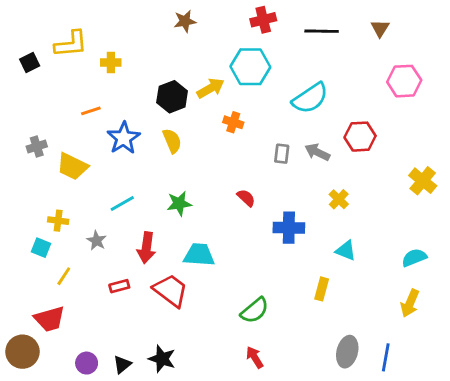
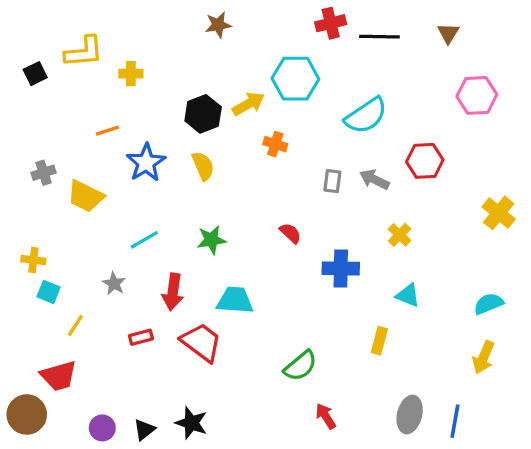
red cross: (263, 20) -> (331, 23), moved
yellow cross: (58, 221) -> (33, 260), moved
red arrow: (255, 357) -> (326, 416), moved

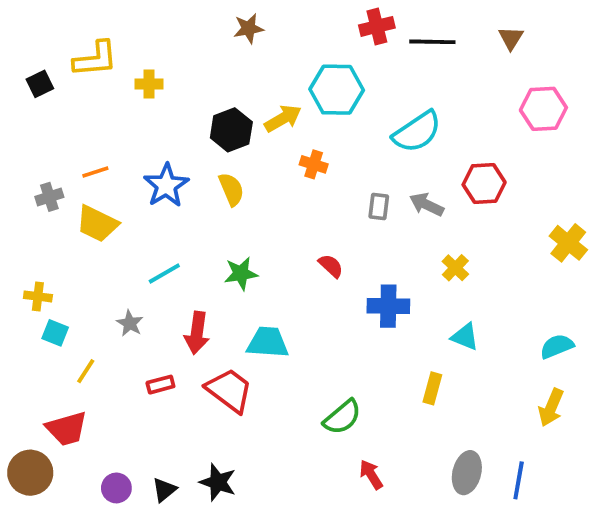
orange line: (107, 131) -> (95, 172), moved

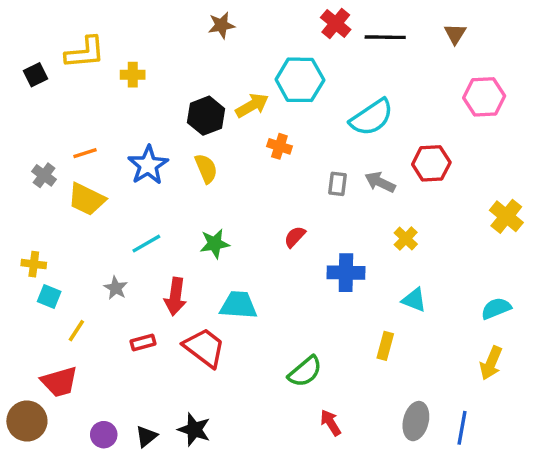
red cross: (377, 26) -> (336, 24), turned -36
gray cross: (49, 197) -> (44, 175), turned -35
red semicircle: (331, 266) -> (295, 237), turned -90

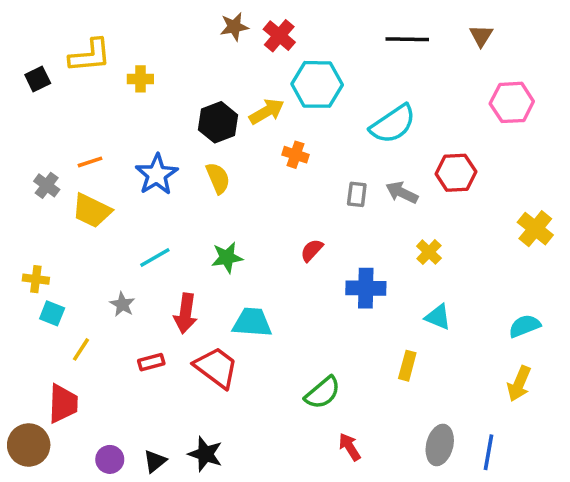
red cross: (336, 24) -> (279, 36), moved
red trapezoid: (59, 382) -> (63, 404), turned -72

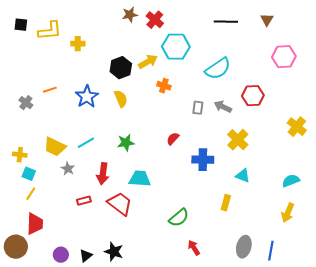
black square: (38, 79) -> (21, 25), moved, turned 32
yellow trapezoid: (92, 211) -> (55, 147), moved
yellow cross: (429, 252) -> (238, 140), size x1.5
yellow line: (81, 349) -> (31, 194), moved

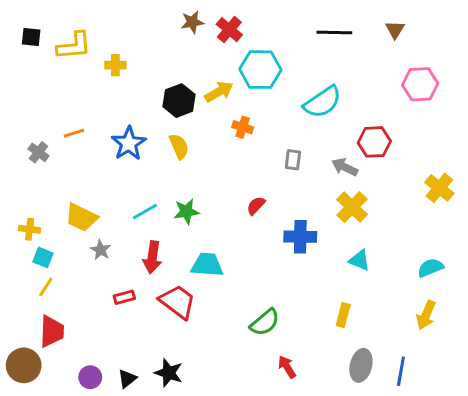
gray arrow: (223, 107) -> (345, 167), moved
cyan line: (86, 143) -> (145, 212), moved
yellow rectangle: (226, 203) -> (343, 315), moved

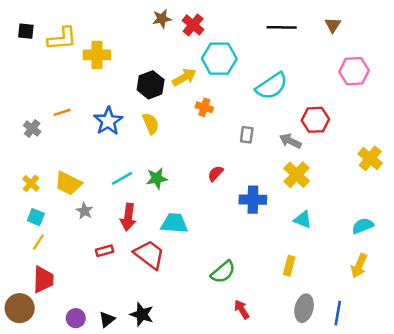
yellow cross: (115, 65) -> (97, 55), size x1.5
yellow cross: (30, 229) -> (31, 183), moved, turned 35

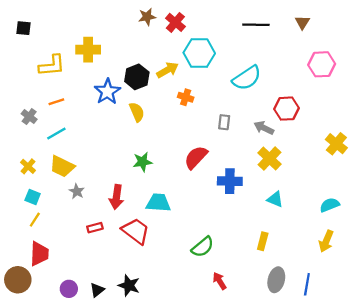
yellow L-shape: (62, 39) -> (52, 65), moved
blue star: (108, 121) -> (107, 92), moved
red semicircle: (215, 173) -> (196, 157), size x1.6
cyan line: (122, 178) -> (56, 134), moved

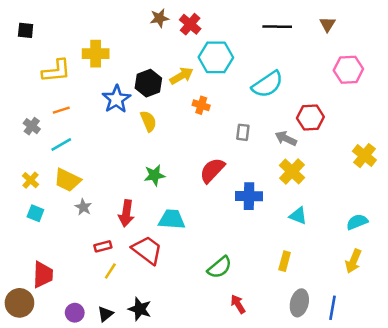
yellow line: (35, 220) -> (110, 271), moved

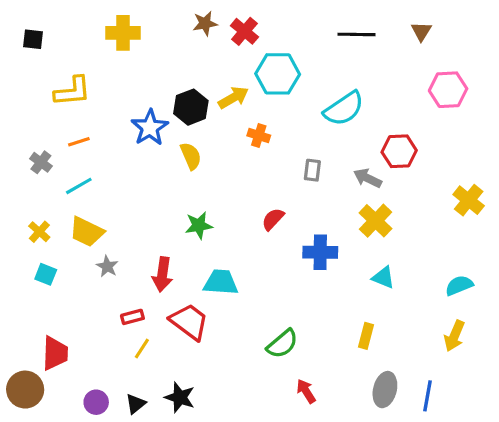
yellow cross: (96, 54) -> (123, 33), moved
red semicircle: (212, 170) -> (273, 219), size x0.7

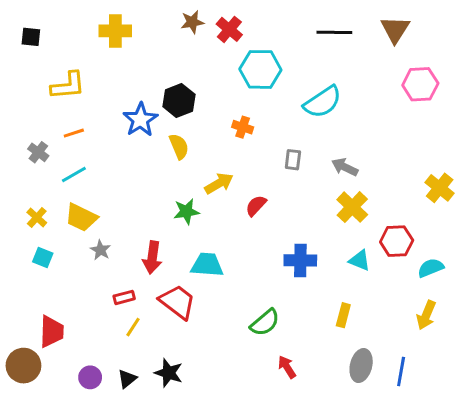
brown triangle: (421, 31) -> (395, 29), size x1.5
yellow arrow: (233, 98) -> (219, 183), moved
red hexagon: (399, 151) -> (397, 241), moved
blue cross: (320, 252) -> (300, 260), moved

